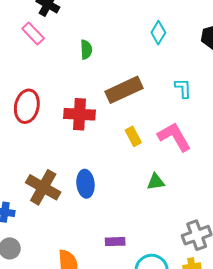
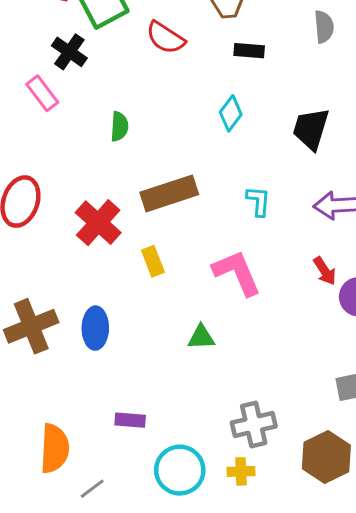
red cross: (79, 114) -> (98, 223), turned 32
yellow rectangle: (133, 136) -> (153, 261), moved
brown cross: (43, 187) -> (31, 326), turned 32

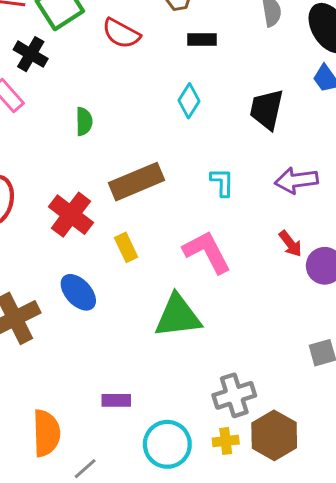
blue ellipse: (95, 328) -> (78, 292), moved, turned -39
green triangle: (201, 337) -> (178, 316), size x1.8
brown hexagon: (326, 457) -> (274, 435), moved

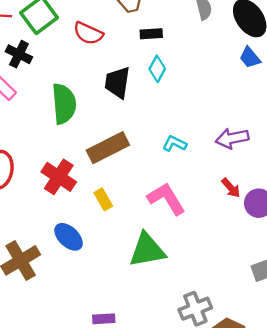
cyan diamond: (189, 101) -> (157, 69), moved
black trapezoid: (267, 109) -> (117, 83), moved
green semicircle: (84, 121) -> (64, 104), size x1.8
cyan L-shape: (222, 182) -> (175, 144), turned -60

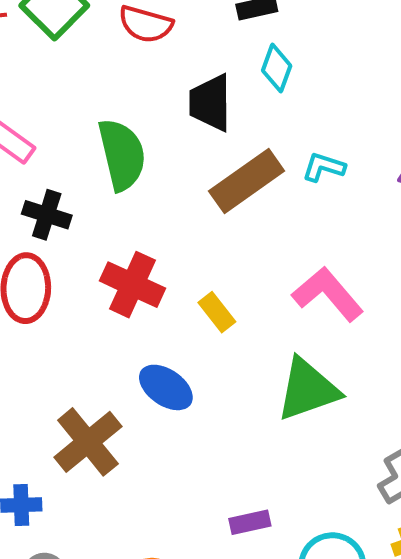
black cross: (19, 54) -> (47, 215), moved
cyan L-shape: (175, 144) -> (324, 167), moved
brown rectangle: (108, 148) -> (247, 181), moved

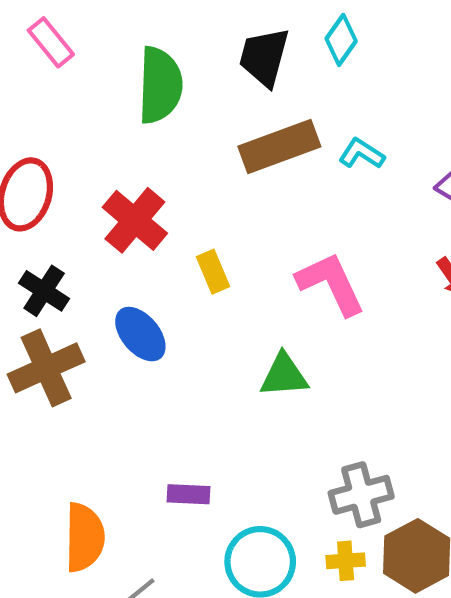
black cross: (47, 215) -> (44, 291), moved
green triangle: (308, 390) -> (284, 375), size x0.7

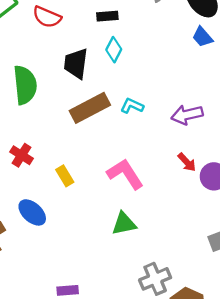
red cross: (135, 220) -> (22, 155), size x0.7
green triangle: (284, 375) -> (124, 224), moved

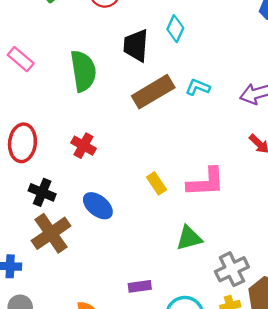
pink L-shape: (125, 174) -> (206, 182), moved, turned 123
yellow rectangle: (65, 176) -> (156, 183), moved
green triangle: (124, 224) -> (189, 238), moved

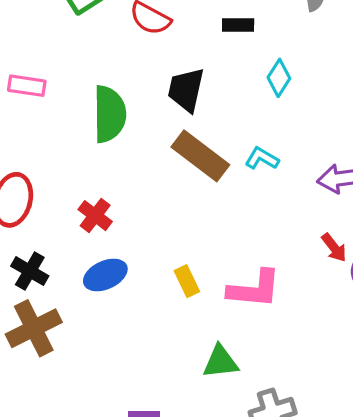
cyan diamond: (175, 29) -> (279, 78), moved
pink rectangle: (21, 59) -> (27, 86), turned -40
brown rectangle: (153, 92) -> (200, 156), turned 60
blue ellipse: (98, 206) -> (105, 275), moved, turned -72

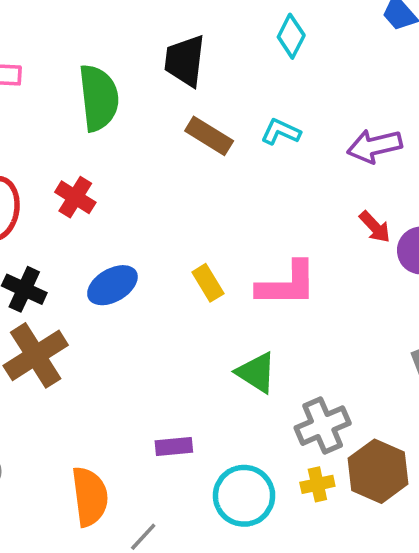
brown rectangle: (200, 156) -> (209, 136), size x0.7
red cross: (95, 216) -> (75, 197), moved
green triangle: (220, 362) -> (256, 373), turned 45

